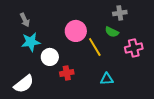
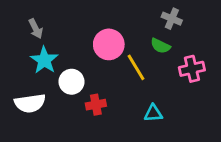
gray cross: (120, 13) -> (172, 19), turned 32
cyan star: (31, 42) -> (44, 60), turned -30
white semicircle: (24, 84) -> (30, 103), moved, turned 30

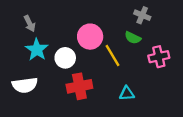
white circle: (71, 82) -> (65, 58), moved
red cross: (96, 105) -> (79, 86), size x1.5

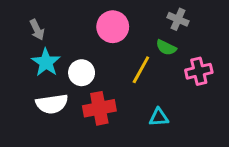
pink circle: (90, 37) -> (113, 27), moved
yellow line: (113, 56) -> (141, 70), turned 60
white semicircle: (25, 85) -> (52, 104), moved

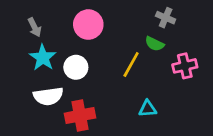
pink circle: (113, 27) -> (88, 25), moved
red cross: (99, 108) -> (80, 116), moved

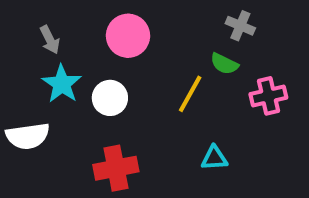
white semicircle: (48, 96) -> (28, 136), moved

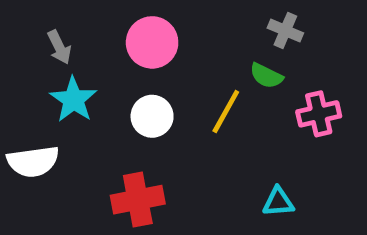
white circle: (110, 98) -> (152, 116), moved
cyan triangle: (214, 158) -> (278, 202), moved

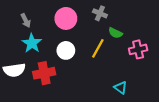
gray cross: (285, 31) -> (100, 13), moved
red cross: (138, 200) -> (44, 73), moved
cyan triangle: (278, 202) -> (121, 88), turned 40

